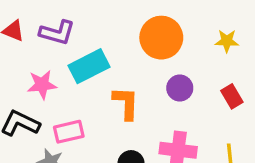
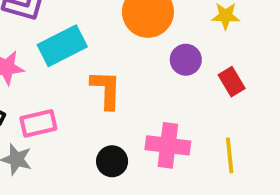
purple circle: (180, 88) -> (186, 60), moved

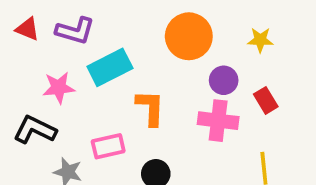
pink rectangle: (38, 123) -> (108, 146), moved
pink cross: (168, 145) -> (218, 121), moved

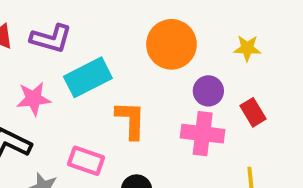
pink rectangle: (108, 146) -> (86, 161), turned 32

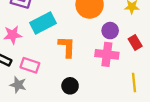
pink rectangle: (86, 161) -> (30, 65), moved

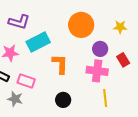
yellow line: (134, 83) -> (105, 98), moved

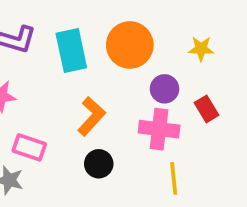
cyan rectangle: (38, 42) -> (71, 50), moved, turned -75
orange L-shape: (60, 64) -> (91, 116), turned 40
black circle: (63, 100) -> (99, 164), moved

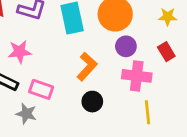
purple circle: (165, 89) -> (126, 46), moved
red rectangle: (207, 109) -> (166, 52), moved

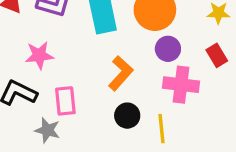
pink rectangle: (41, 89) -> (65, 101), turned 65
yellow line: (147, 112) -> (161, 129), moved

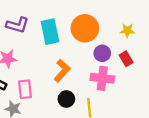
purple circle: (168, 49) -> (102, 53), moved

